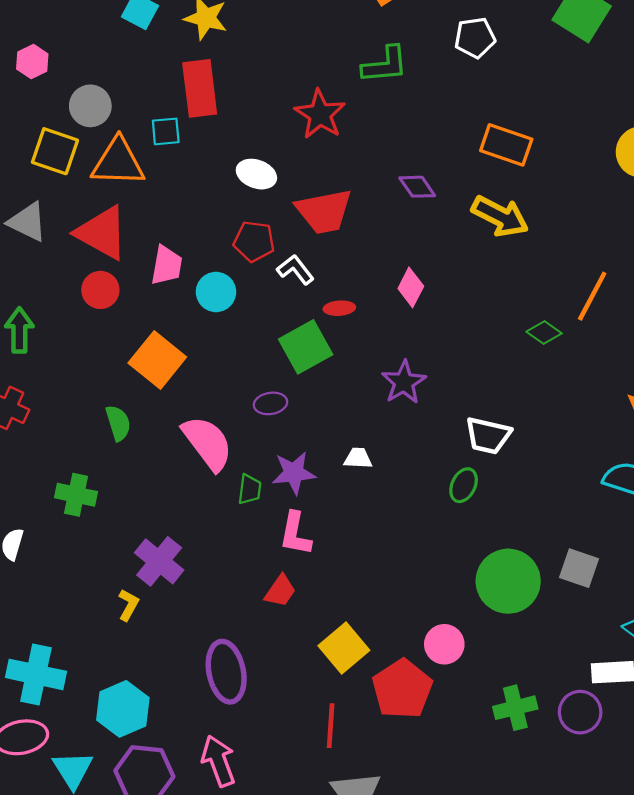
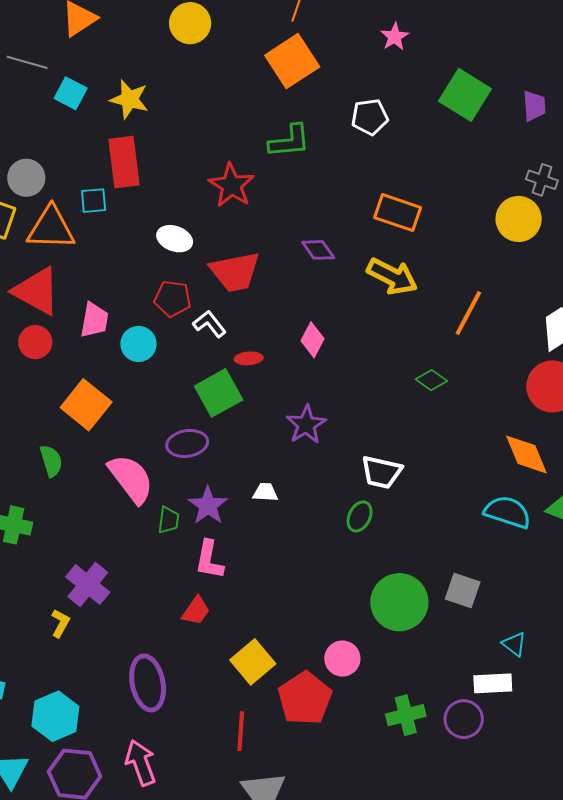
orange line: (592, 296) -> (468, 313), moved
purple ellipse: (270, 403) -> (187, 443), size x1.4
purple star: (294, 473) -> (208, 505), turned -30

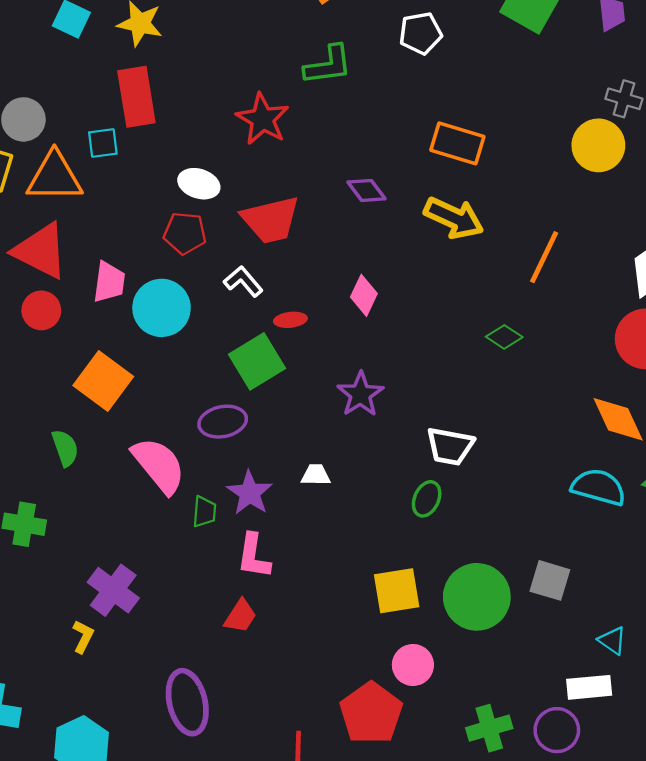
red pentagon: (172, 299) -> (185, 233), moved
cyan circle: (138, 344) -> (162, 308), size x1.4
yellow square: (253, 662) -> (397, 591), moved, turned 33

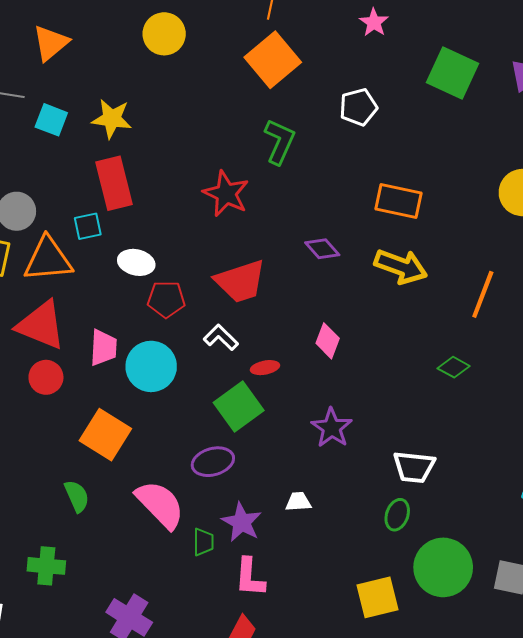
green L-shape: (328, 65) -> (280, 142), turned -54
white ellipse: (199, 184) -> (136, 262), moved
green circle: (477, 597) -> (443, 567), moved

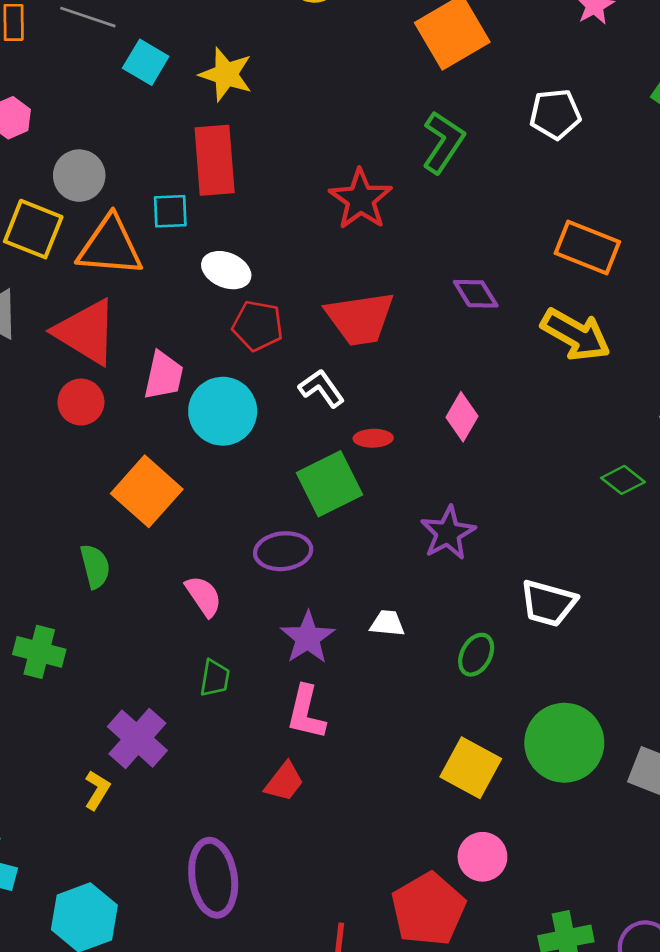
pink semicircle: (160, 505) -> (204, 596), size x0.6
green ellipse: (397, 515) -> (476, 655), moved
green trapezoid: (203, 542) -> (215, 678), moved
yellow square: (378, 597) -> (471, 768), turned 33

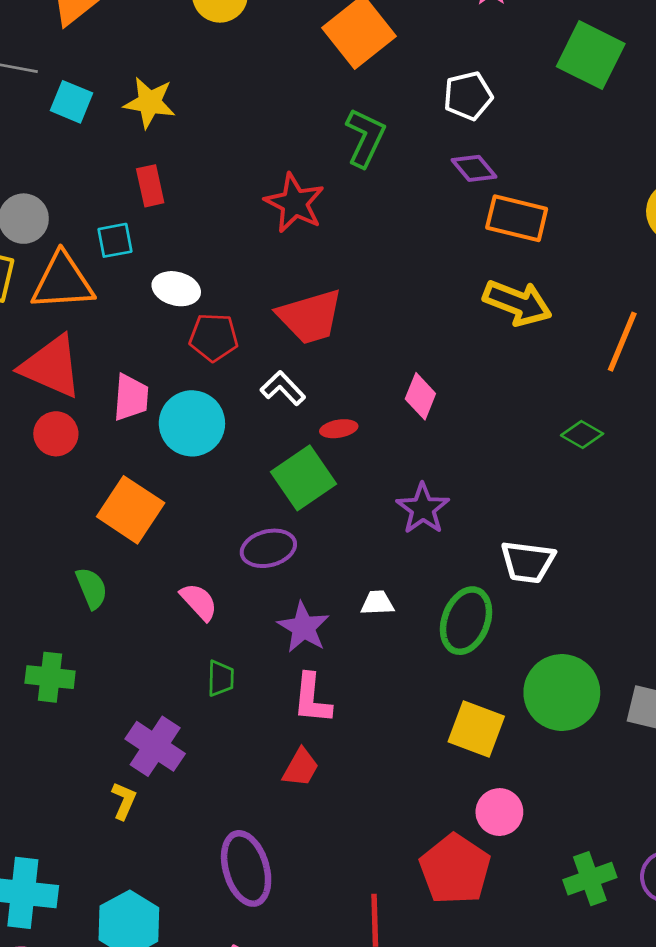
red rectangle: (215, 160) -> (150, 186), size x0.6
purple diamond: (476, 294) -> (474, 168), moved
green ellipse: (476, 655) -> (466, 621), size x1.6

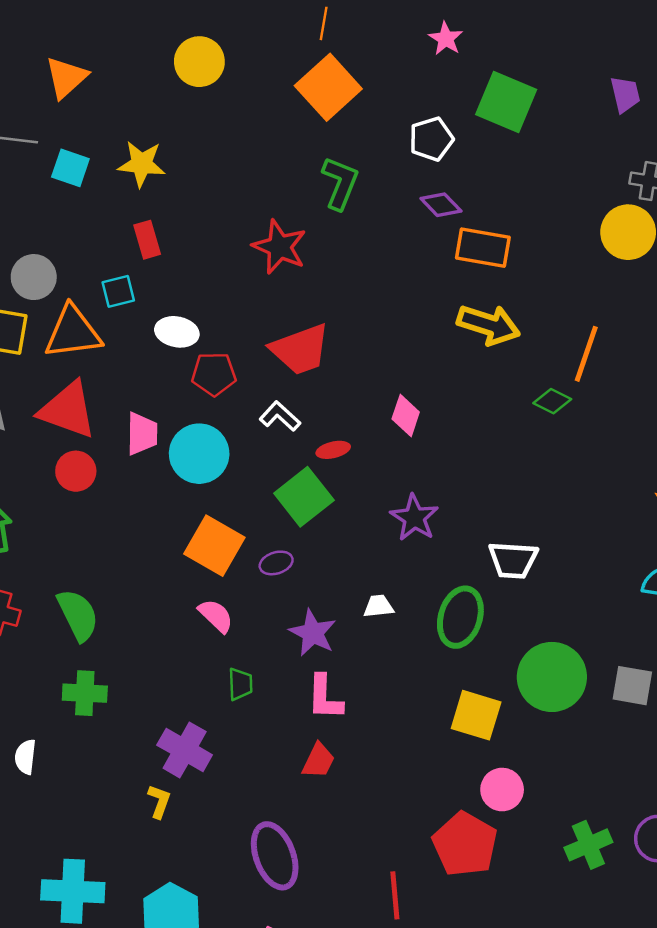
green square: (591, 55) -> (506, 102), moved
green diamond: (582, 435) -> (552, 401), moved
orange square: (131, 510) -> (214, 546), moved
purple ellipse: (268, 548) -> (276, 563), size x0.7
green semicircle: (92, 588) -> (78, 615), moved, size x1.4

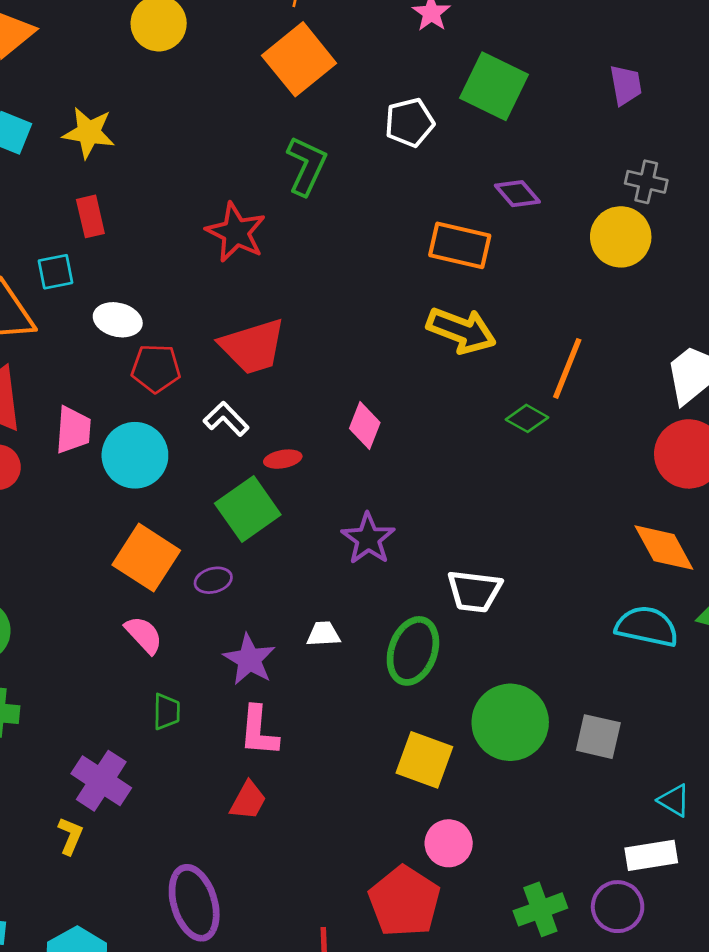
purple diamond: (441, 205) -> (517, 194), moved

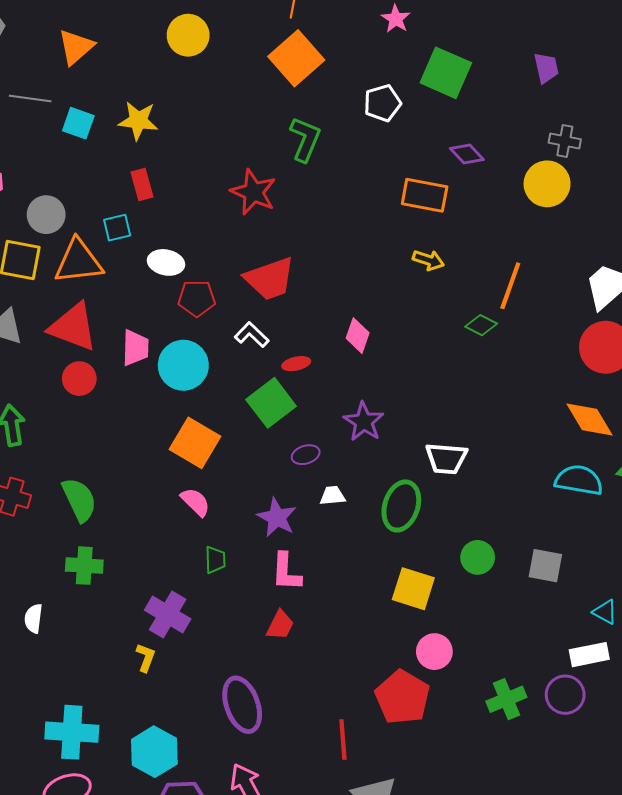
yellow arrow: (461, 330) -> (428, 260), size x0.6
purple ellipse: (213, 580) -> (306, 455), moved
green circle: (510, 722) -> (478, 557), size x0.6

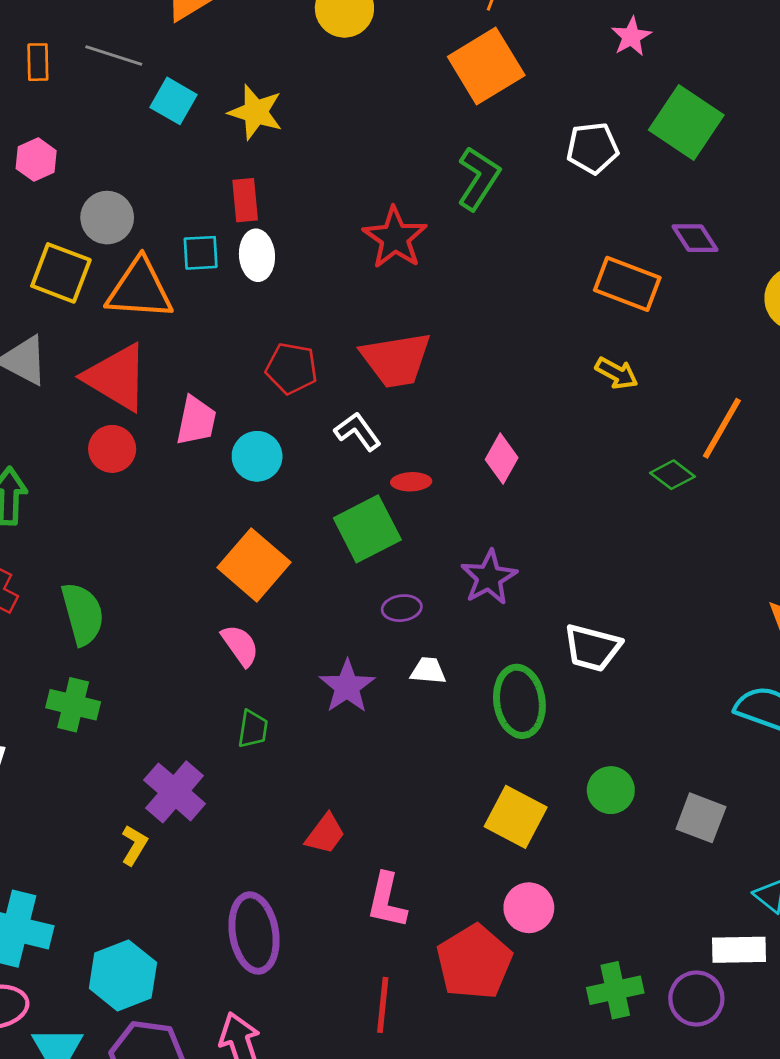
white ellipse: (166, 262) -> (257, 255), moved, turned 64
cyan circle: (183, 365) -> (257, 456), size x0.7
green ellipse: (401, 506) -> (519, 701), turned -36
pink L-shape: (286, 572) -> (387, 901), moved

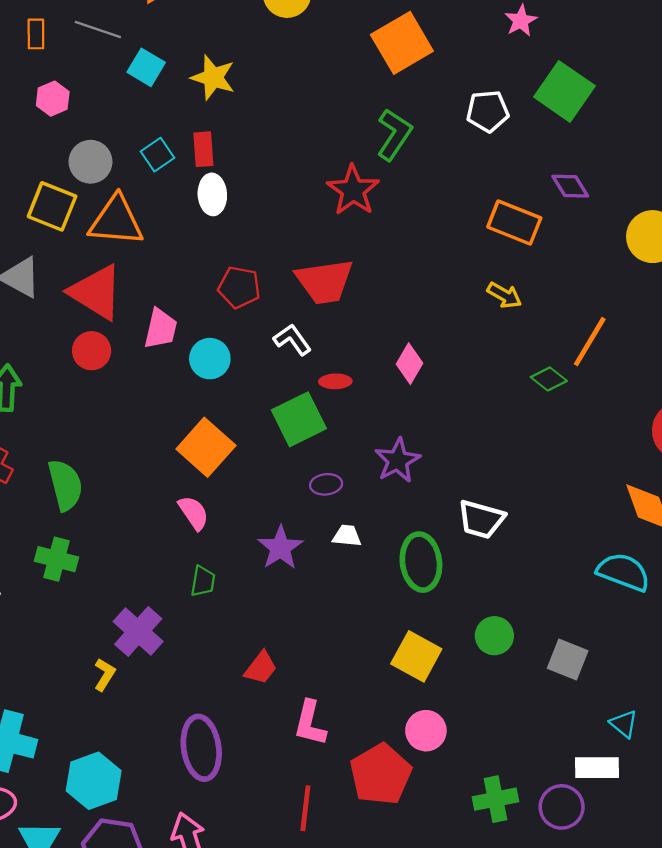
pink hexagon: (36, 160) -> (53, 99), moved
red star: (395, 238) -> (353, 190), moved
cyan square: (201, 253) -> (157, 155), moved, turned -32

